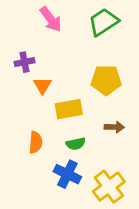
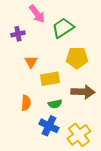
green trapezoid: (103, 22) -> (63, 28), moved
purple cross: (25, 62) -> (18, 34), moved
brown arrow: (114, 127) -> (83, 92), size x1.6

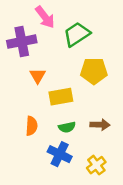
purple cross: (18, 34) -> (22, 42), size x1.6
brown arrow: (83, 92) -> (100, 125), moved, size x0.7
yellow cross: (79, 135) -> (96, 165), size x0.7

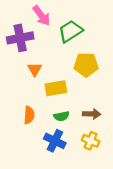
yellow cross: (96, 165) -> (91, 141), moved, turned -30

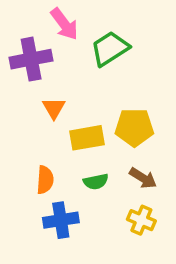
yellow pentagon: (86, 65) -> (134, 127), moved
brown arrow: (92, 114) -> (143, 178), turned 30
blue cross: (55, 141) -> (61, 220), moved, turned -35

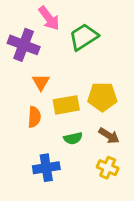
purple cross: (31, 59) -> (24, 45), turned 32
orange semicircle: (45, 180) -> (34, 117), moved

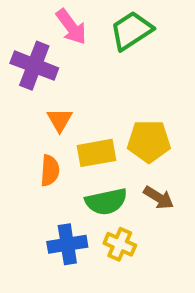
green trapezoid: (84, 37) -> (131, 31), moved
green semicircle: (73, 138) -> (106, 202), size x1.5
yellow cross: (108, 168) -> (120, 244), moved

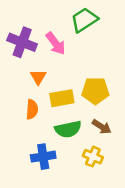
pink arrow: (71, 27) -> (56, 43), moved
yellow cross: (120, 244) -> (93, 157), moved

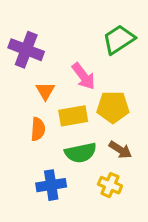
green trapezoid: (84, 20) -> (119, 39), moved
pink arrow: (56, 43) -> (84, 76), moved

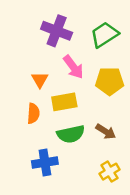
purple cross: (26, 50) -> (57, 31), moved
yellow pentagon: (113, 107) -> (110, 81), moved
yellow cross: (110, 185) -> (110, 172), moved, turned 36

